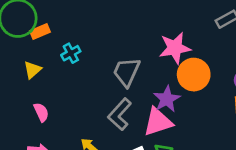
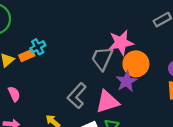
orange rectangle: (40, 32) -> (27, 55), moved
gray trapezoid: (127, 72) -> (102, 58), moved
purple star: (167, 99) -> (126, 81), moved

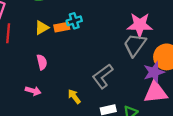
pink star: (121, 43) -> (140, 25), moved
pink triangle: (107, 102) -> (156, 92), moved

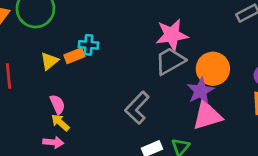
cyan cross: (74, 21) -> (89, 45), turned 32
gray trapezoid: (135, 45) -> (170, 61), turned 35
yellow arrow: (74, 96) -> (60, 123), moved

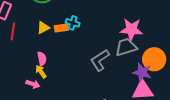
purple star: (201, 91) -> (142, 72), turned 30
gray L-shape: (137, 108) -> (100, 60), moved

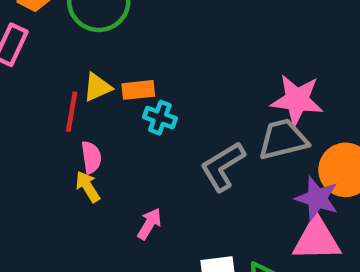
cyan cross: (73, 23) -> (160, 118), moved
red line: (13, 31) -> (72, 112), moved
pink arrow: (33, 84) -> (149, 224), moved, turned -80

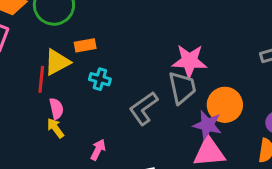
yellow triangle: (97, 87) -> (57, 62), size x1.4
orange rectangle: (138, 90) -> (85, 45), moved
gray trapezoid: (283, 139) -> (182, 88), turned 96

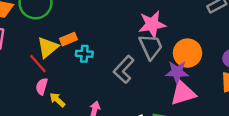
orange rectangle: (85, 45) -> (68, 39), moved
red line: (41, 79) -> (38, 64), turned -35
pink semicircle: (56, 109) -> (42, 86), moved, turned -140

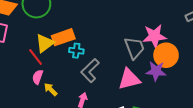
pink star: (152, 24) -> (155, 36), moved
orange rectangle: (68, 39) -> (63, 37), size x1.5
gray L-shape: (124, 69) -> (90, 70), moved
pink triangle: (183, 93) -> (129, 79), moved

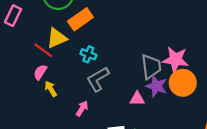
orange rectangle: (63, 37) -> (80, 19), moved, turned -30
red line: (36, 57) -> (43, 50), turned -30
purple star: (156, 71) -> (157, 86), moved
pink triangle: (129, 79) -> (137, 99), size x0.6

